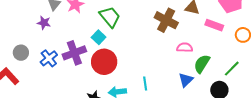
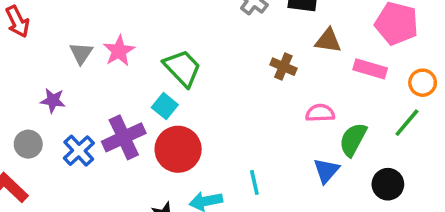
brown cross: (166, 20) -> (283, 67), size x0.6
purple star: (44, 23) -> (53, 100), moved
green line: (232, 69) -> (407, 123), moved

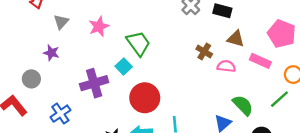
gray triangle: (81, 53) -> (61, 22), moved
pink semicircle: (320, 113) -> (226, 66), moved
green semicircle: (353, 140) -> (243, 105), turned 100
red circle: (178, 149) -> (145, 98), moved
blue cross: (79, 151) -> (60, 114), moved

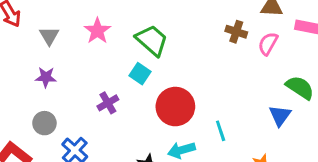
pink semicircle: (226, 66) -> (268, 44), turned -54
gray circle: (31, 79) -> (44, 123), moved
purple cross: (94, 83) -> (108, 103), size x0.6

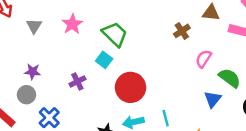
brown cross: (236, 32) -> (182, 31), turned 35
pink semicircle: (268, 44) -> (204, 59), moved
purple star: (46, 77) -> (33, 72), moved
cyan line: (221, 131) -> (166, 118), moved

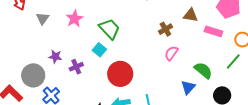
pink semicircle: (204, 59) -> (171, 53), moved
purple star: (33, 72) -> (55, 57), moved
gray circle: (26, 95) -> (33, 75), size x1.5

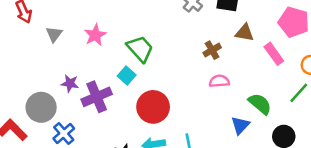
pink rectangle: (213, 31) -> (274, 54), turned 36
pink semicircle: (171, 53) -> (219, 81), turned 49
purple cross: (76, 67) -> (97, 97), size x1.6

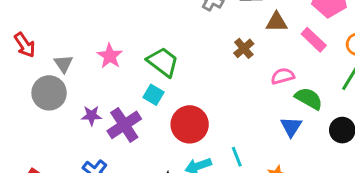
pink semicircle: (219, 81) -> (283, 76), moved
gray circle: (41, 107) -> (49, 93), moved

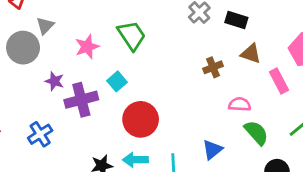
pink star: (110, 56) -> (87, 47), moved
green trapezoid: (163, 62) -> (132, 36), moved
blue triangle: (291, 127) -> (212, 150), moved

